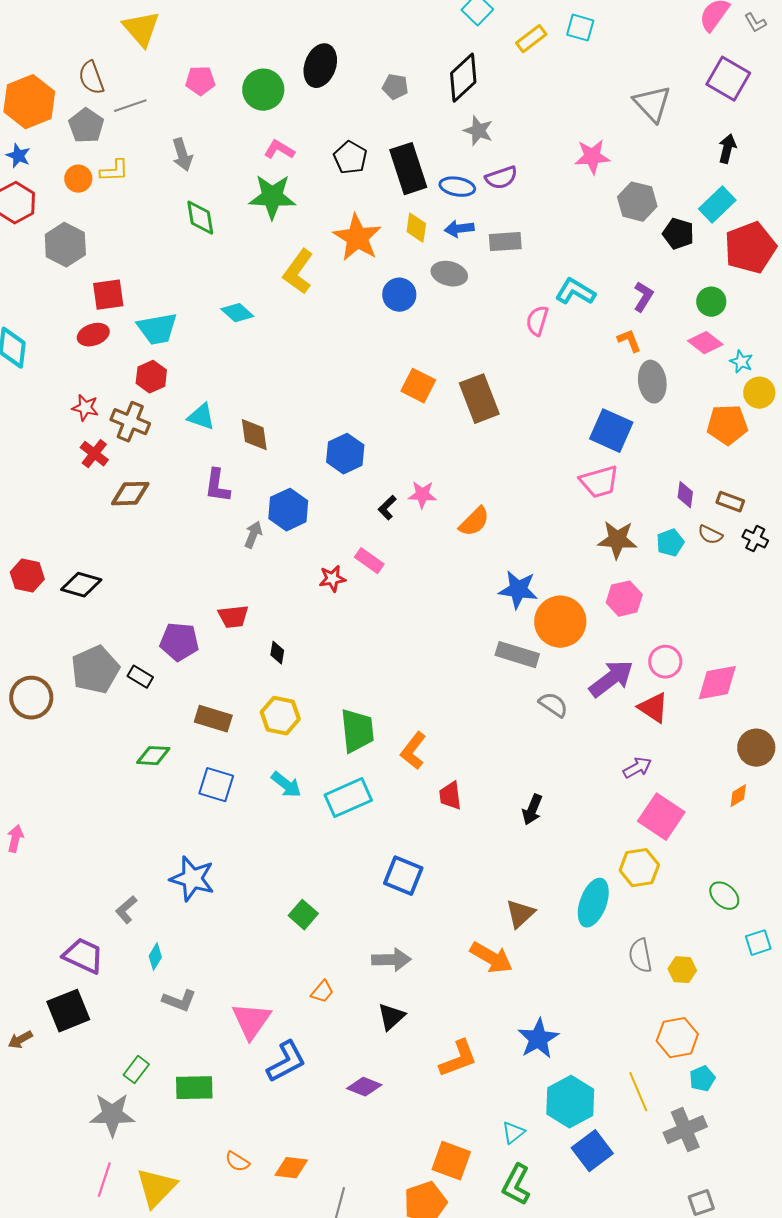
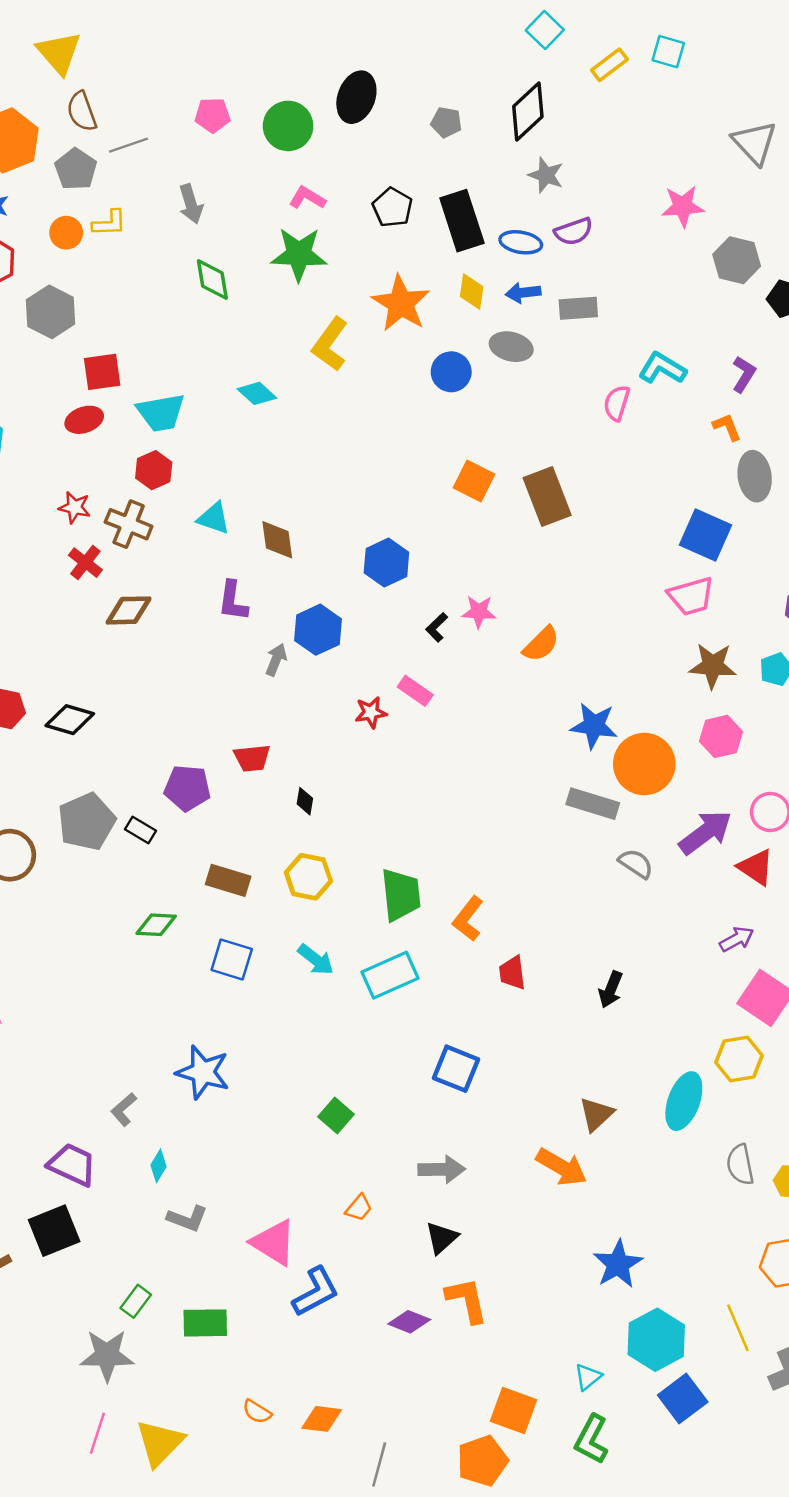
yellow triangle: (141, 29) -> (59, 53), moved
pink triangle: (251, 1021) -> (274, 1243), turned -33
orange L-shape: (458, 1059) -> (467, 1300), moved, turned -81

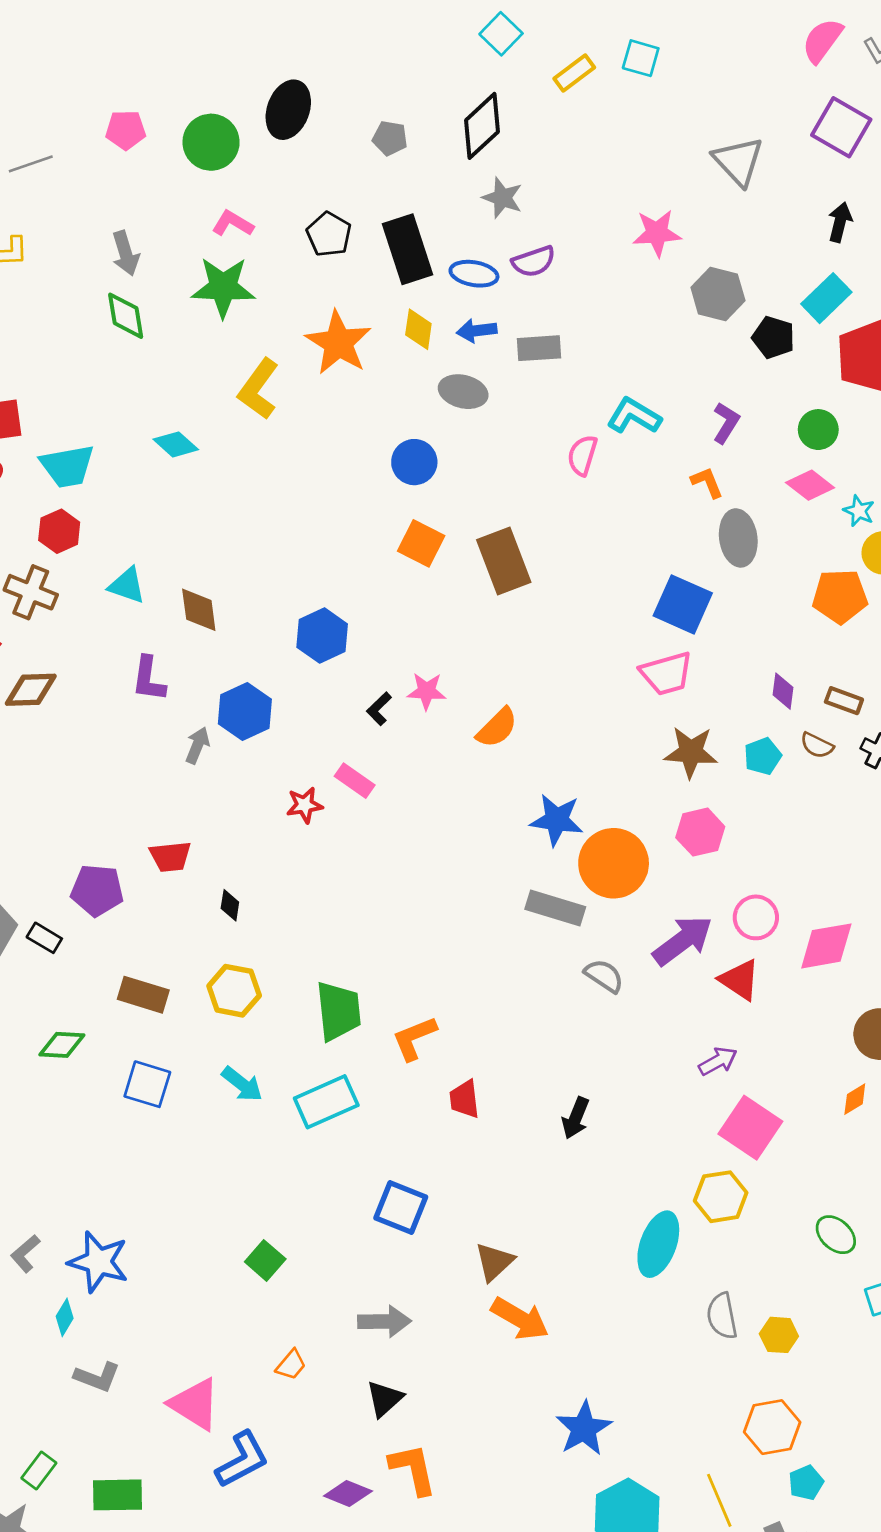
gray arrow: (191, 204) -> (126, 253), moved
blue circle: (451, 372) -> (414, 462), moved
orange L-shape: (468, 919) -> (414, 1038), turned 30
blue star: (203, 1072) -> (99, 1262), moved
brown triangle: (596, 1114) -> (494, 1262), moved

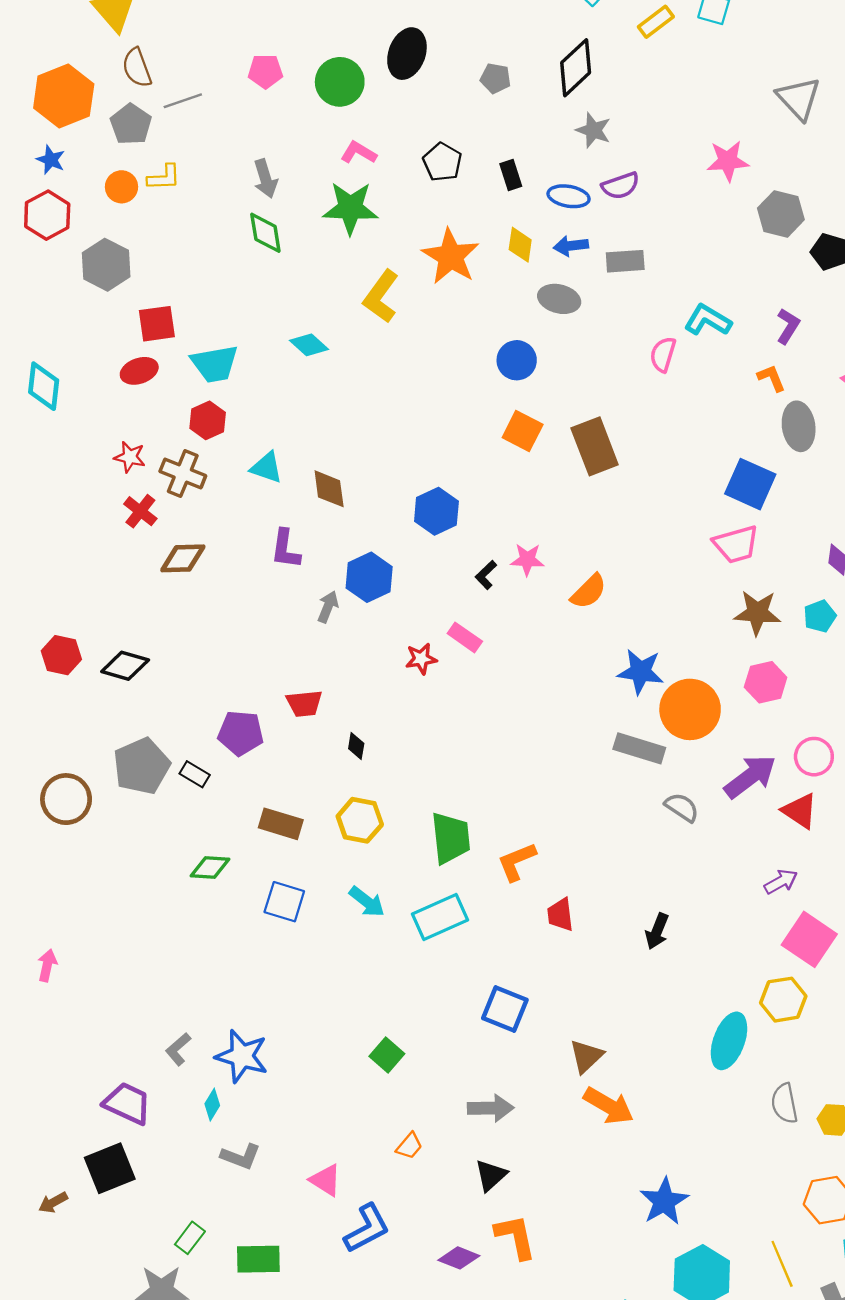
black rectangle: (408, 249) -> (511, 175), size x0.5
pink triangle: (195, 1404) -> (326, 1180), size x0.7

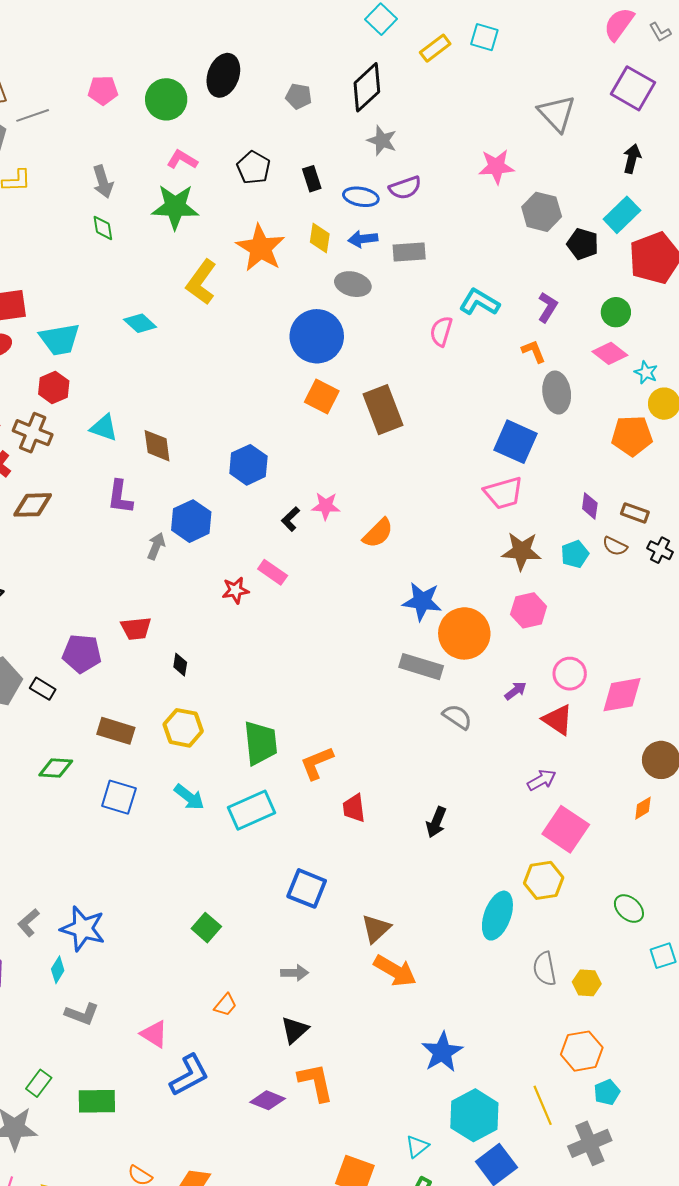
green diamond: (265, 233) -> (103, 228), size x0.7
blue circle: (517, 360) -> (317, 336), size x1.6
purple arrow: (750, 777) -> (515, 691), size x0.5
gray arrow: (491, 1108) -> (295, 973), size x0.7

